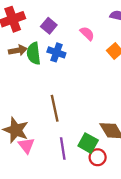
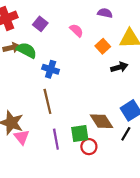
blue cross: (56, 52) -> (51, 69), moved
green semicircle: (34, 53) -> (27, 50), turned 126
green square: (88, 143) -> (80, 133), turned -36

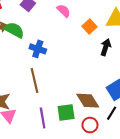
black arrow: (119, 67) -> (106, 47), turned -56
red circle: (89, 147) -> (90, 125), moved

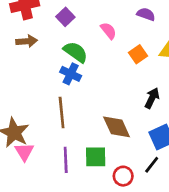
green semicircle: (14, 30) -> (76, 52), moved
black arrow: (106, 47) -> (152, 98), moved
brown diamond: (88, 101) -> (117, 127), moved

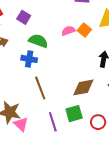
pink semicircle: (108, 31) -> (68, 31), moved, turned -56
blue cross: (71, 74) -> (29, 59), moved
brown diamond: (117, 127) -> (83, 87), turned -60

